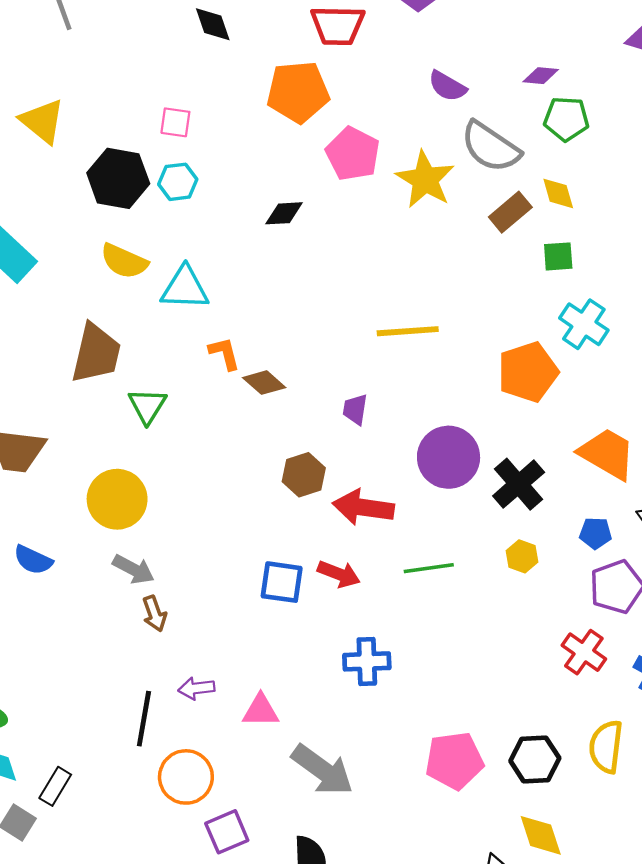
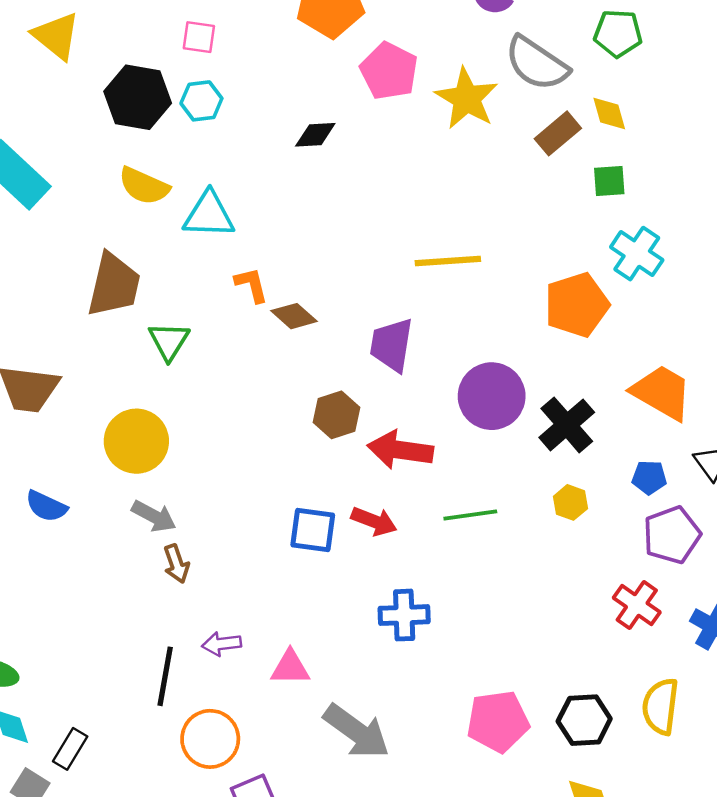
purple trapezoid: (355, 409) -> (392, 345), size x1.6

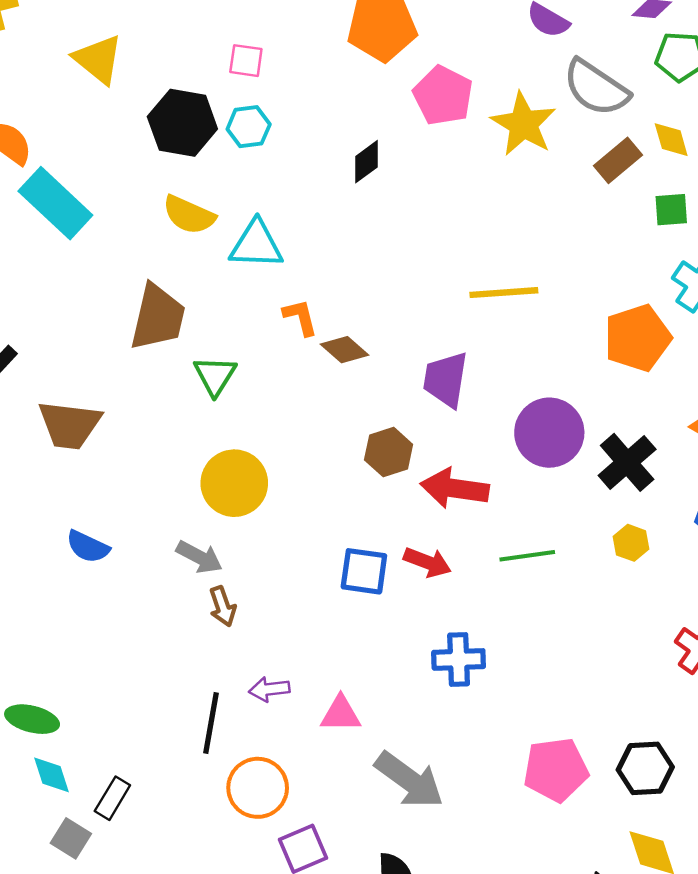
black diamond: (315, 135) -> (367, 162), turned -33
yellow circle: (136, 441) -> (234, 483), moved

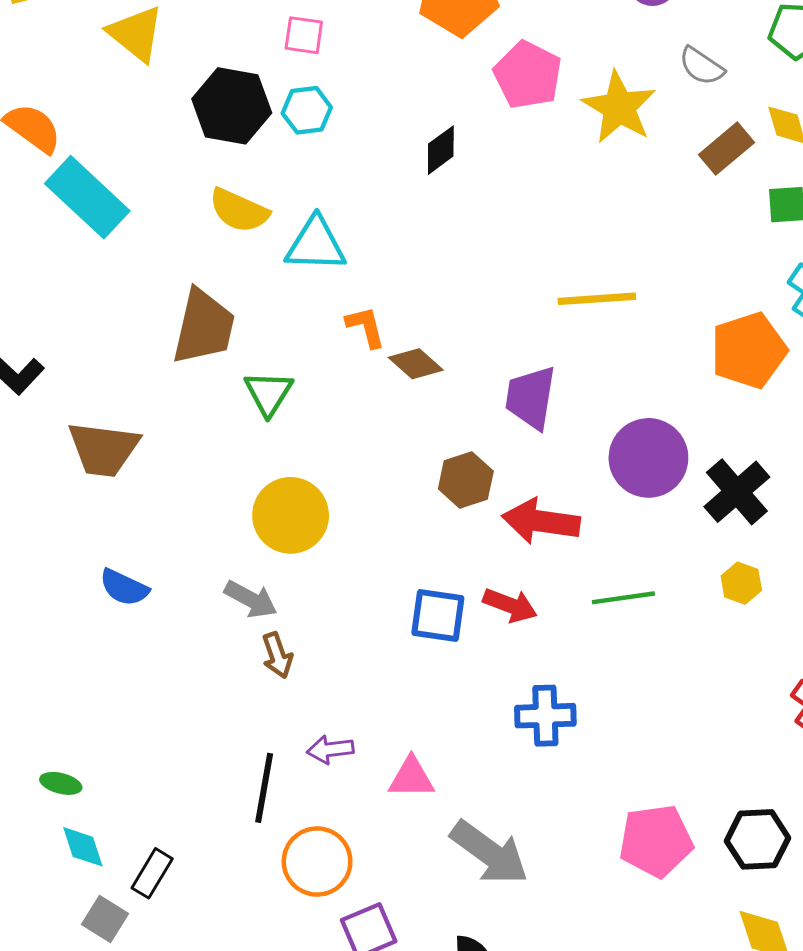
gray semicircle: (596, 88) -> (702, 66), size x0.6
green ellipse: (32, 719) -> (61, 783), size x0.7

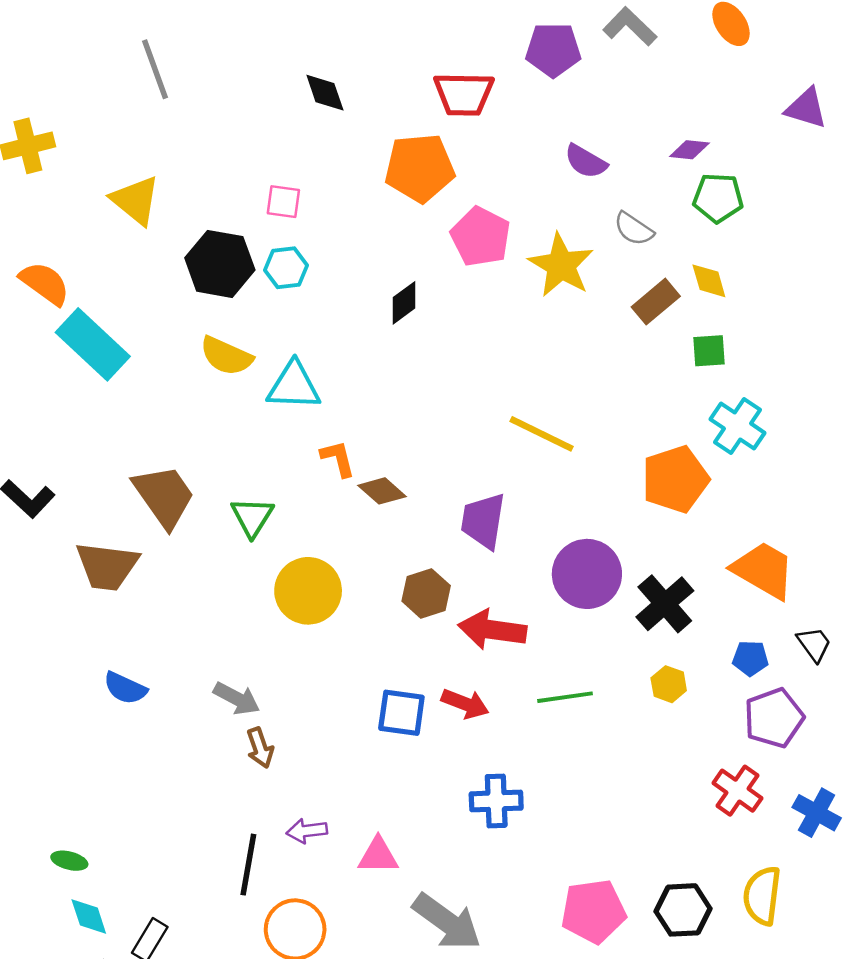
yellow line: (597, 299) -> (542, 434), turned 30
brown trapezoid: (204, 327) -> (164, 496), moved, turned -48
yellow circle: (291, 515) -> (308, 591), moved

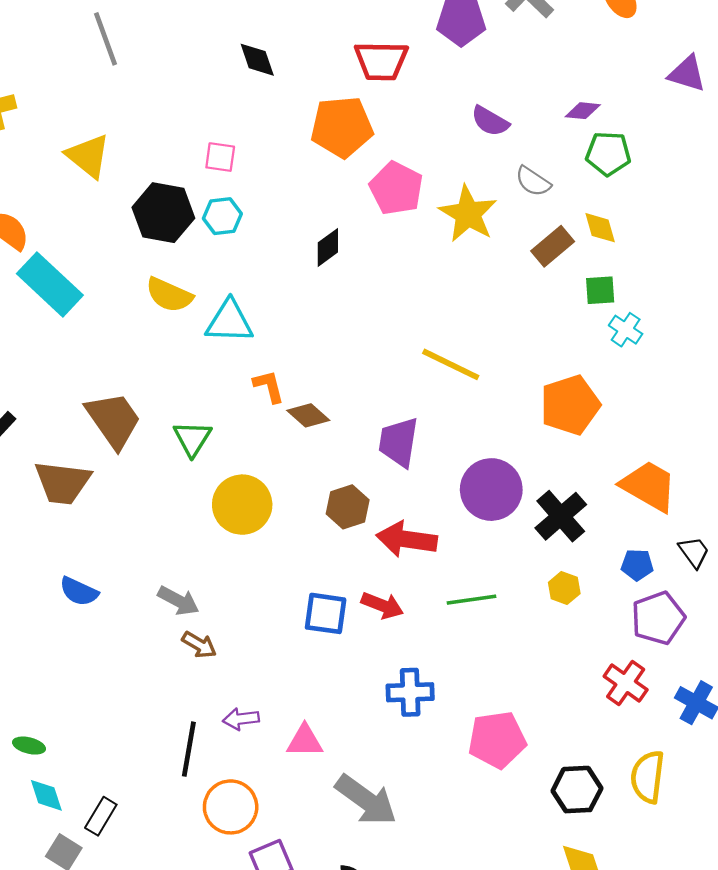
cyan cross: (737, 426) -> (626, 330), moved, size x0.7
brown arrow: (260, 748) -> (199, 645), turned -40
pink pentagon: (593, 911) -> (497, 740), moved

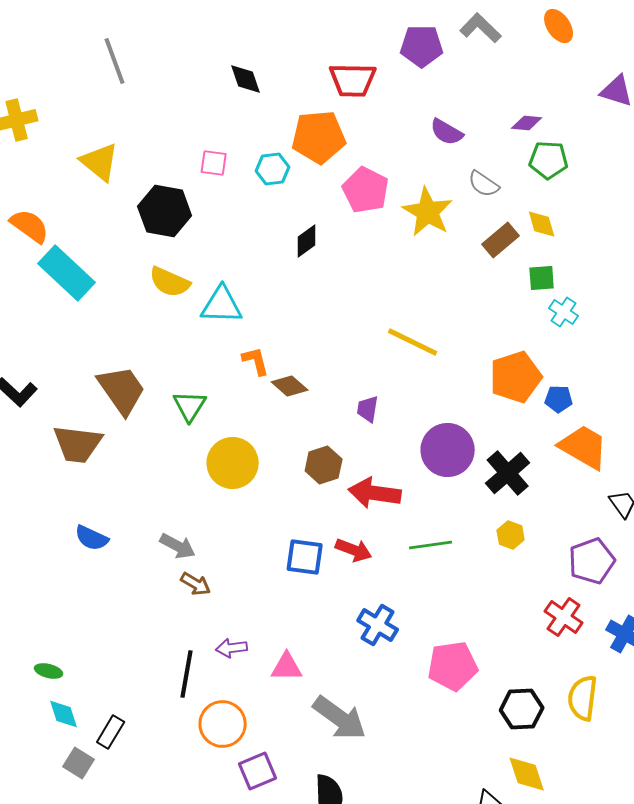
cyan hexagon: (222, 216) -> (273, 169), moved
purple trapezoid: (399, 442) -> (368, 409), size x0.6
blue pentagon: (637, 565) -> (559, 399), moved
blue cross: (410, 692) -> (378, 625), turned 33

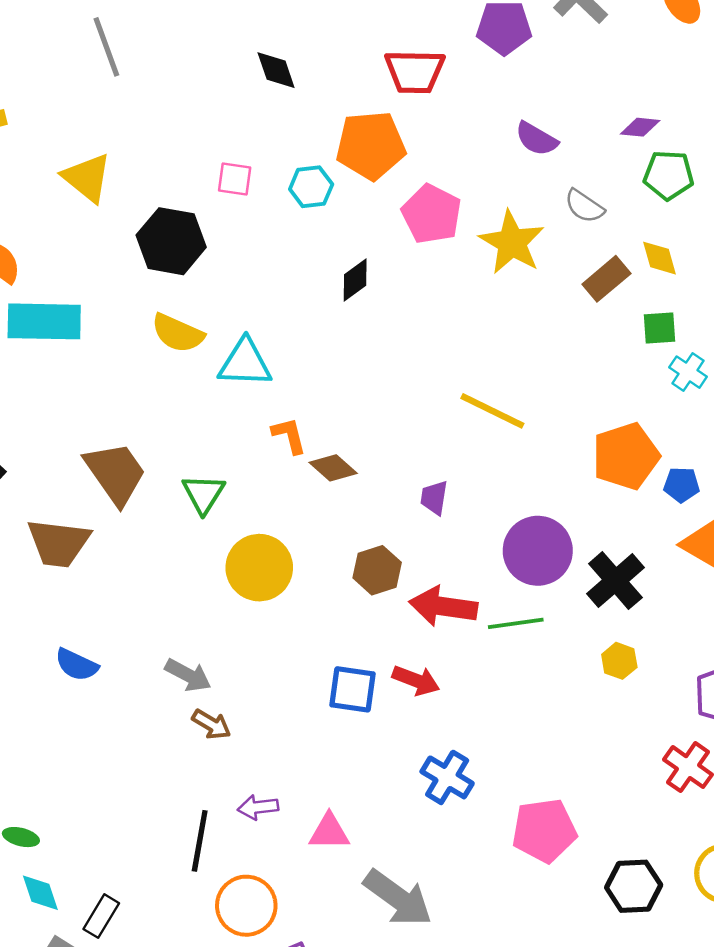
cyan rectangle: (67, 273) -> (44, 321), turned -42
green line: (431, 545) -> (516, 623), moved

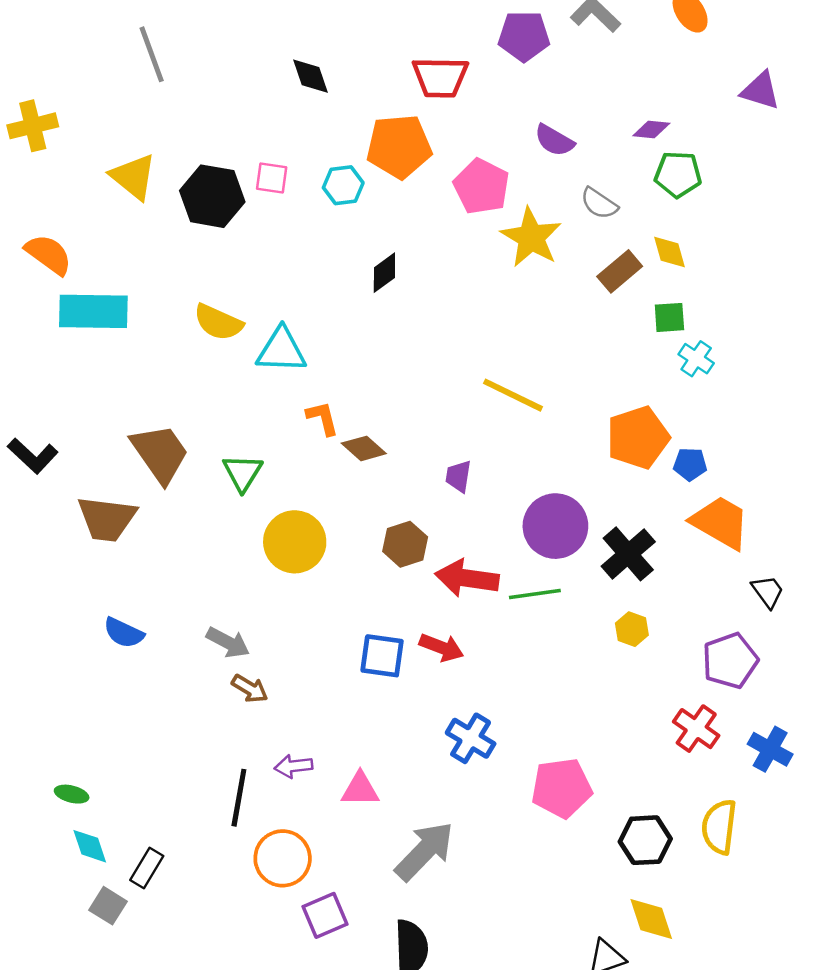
pink pentagon: (432, 214) -> (481, 186), moved
black hexagon: (171, 241) -> (212, 196), moved
gray arrow: (398, 898) -> (424, 851), turned -82

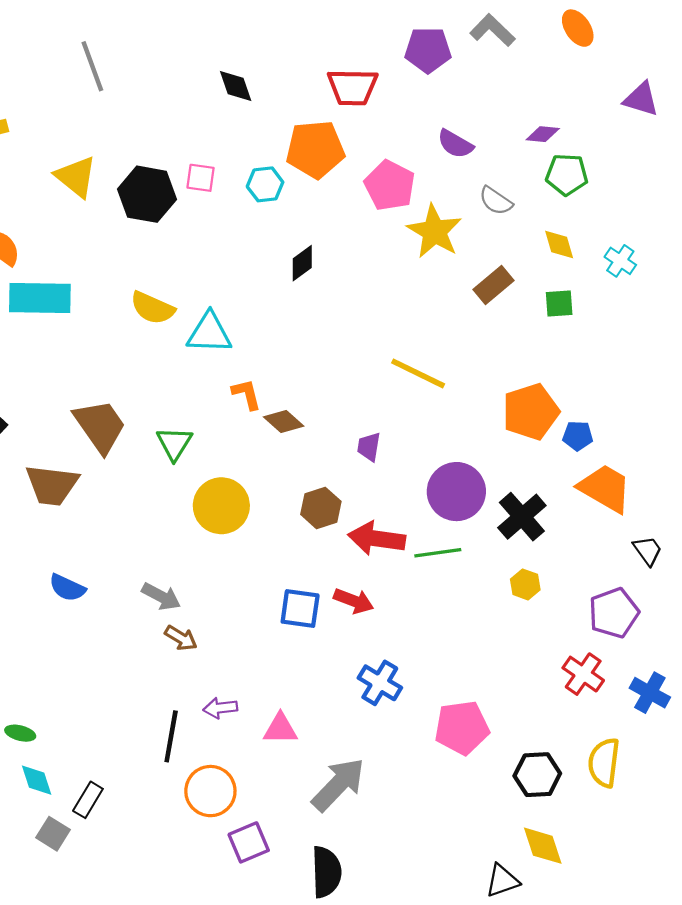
brown rectangle: (620, 271) -> (494, 285), moved
cyan cross: (696, 359) -> (620, 261), moved

